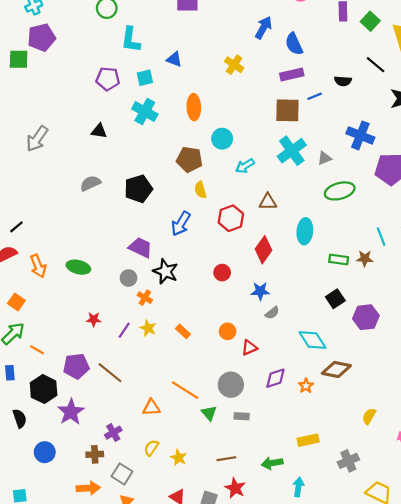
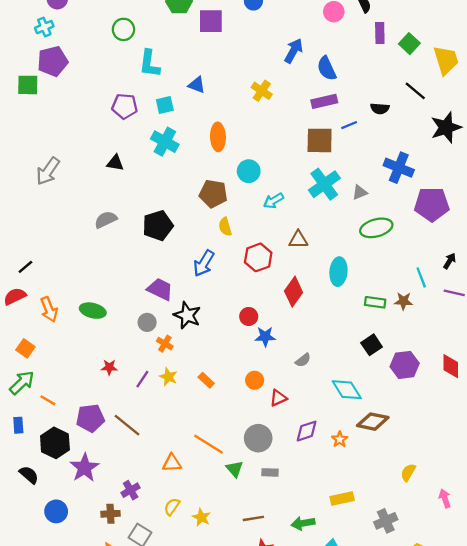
blue star: (260, 291) -> (265, 337), moved
black semicircle: (20, 418) -> (29, 475), turned -30

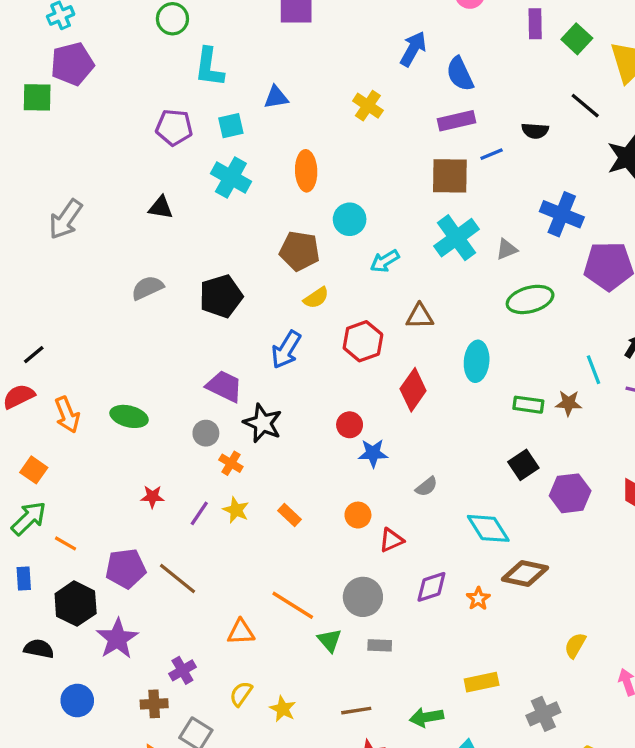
blue triangle: (197, 85) -> (276, 97), turned -30
yellow semicircle: (225, 227) -> (316, 298), turned -108
black semicircle: (29, 475) -> (39, 649), turned -30

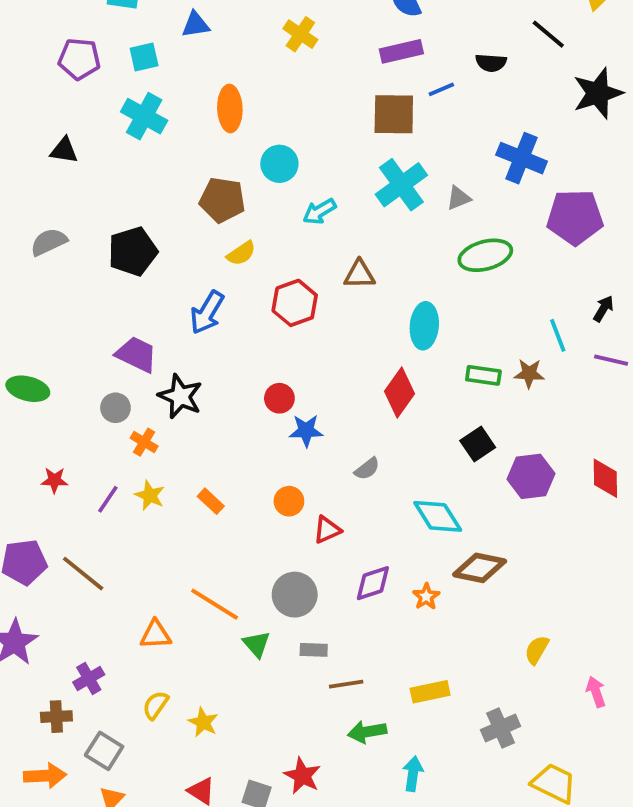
red diamond: (413, 390) -> (400, 393), moved
brown line: (356, 711) -> (346, 684), moved

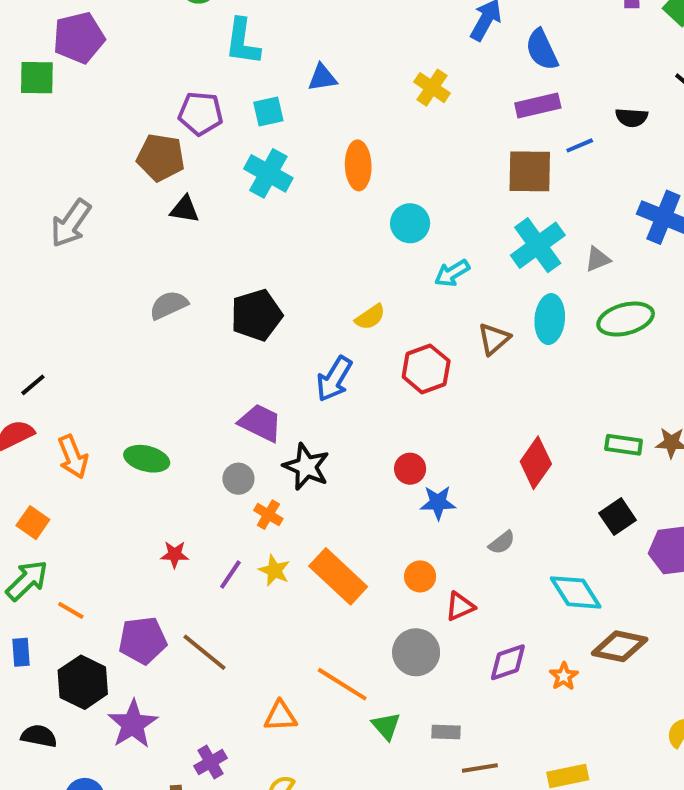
brown pentagon: (222, 200) -> (161, 157), moved
brown triangle: (359, 274) -> (494, 339), turned -40
cyan ellipse: (424, 326) -> (550, 319), moved
orange rectangle: (211, 501) -> (338, 576), size x2.0
gray circle: (295, 595) -> (416, 652), moved

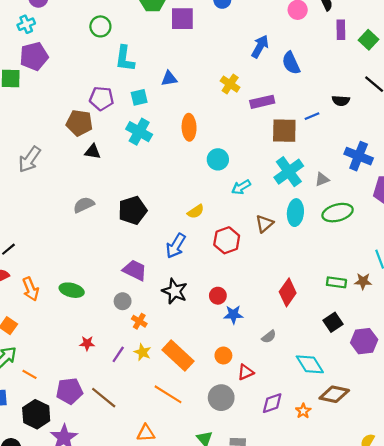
purple rectangle: (538, 106) -> (262, 102), moved
black star: (306, 467) -> (175, 291), moved
orange line: (342, 684) -> (168, 394), moved

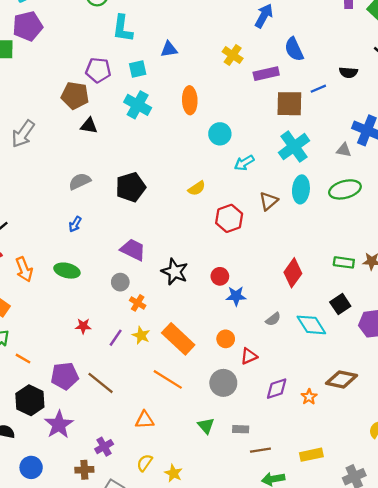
blue semicircle: (291, 63) -> (294, 49), moved
gray triangle: (322, 179) -> (344, 150), moved, turned 32
blue arrow: (176, 246) -> (75, 224), moved, size x0.6
cyan diamond: (310, 364) -> (311, 325), moved

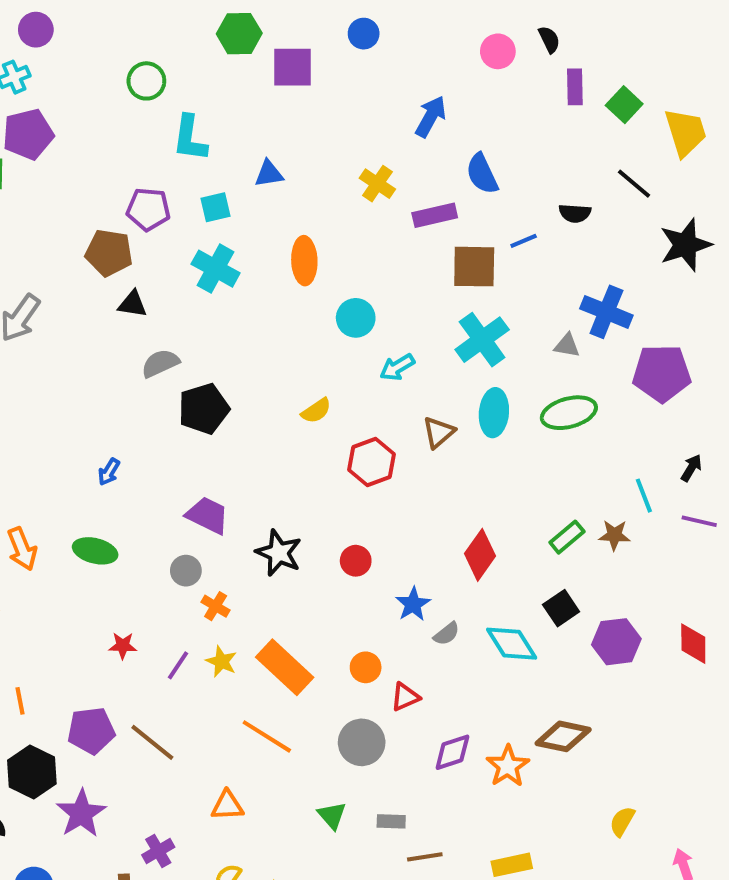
gray semicircle: (80, 181) -> (160, 363), moved
green rectangle: (344, 262) -> (567, 537), turned -48
blue star: (236, 296) -> (413, 604), moved, turned -30
orange line: (23, 359) -> (20, 701), turned 49
orange star: (309, 397) -> (508, 766), size x1.5

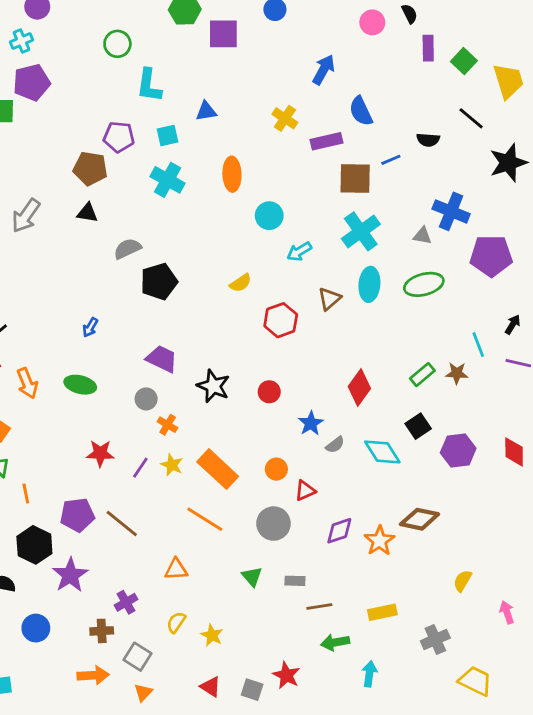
black triangle: (133, 304) -> (87, 213), moved
red star: (123, 646) -> (100, 453), size x1.4

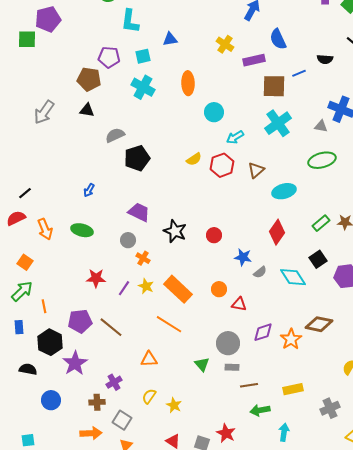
cyan ellipse: (369, 284) -> (284, 191), moved, turned 70
red hexagon: (281, 320) -> (222, 165), moved
blue star: (311, 423) -> (243, 257), turned -30
red triangle: (305, 491) -> (239, 304), turned 35
gray circle: (274, 524) -> (228, 343), moved

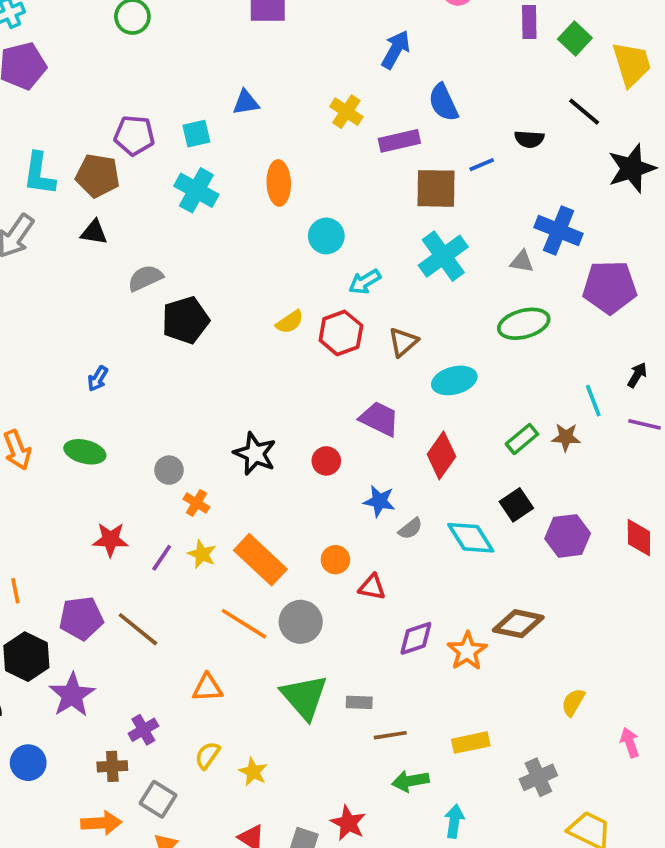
cyan L-shape: (130, 21) -> (39, 174), moved
purple trapezoid: (139, 212) -> (379, 419), moved
gray circle: (228, 343) -> (301, 622), moved
green triangle: (202, 364) -> (304, 697), size x1.8

